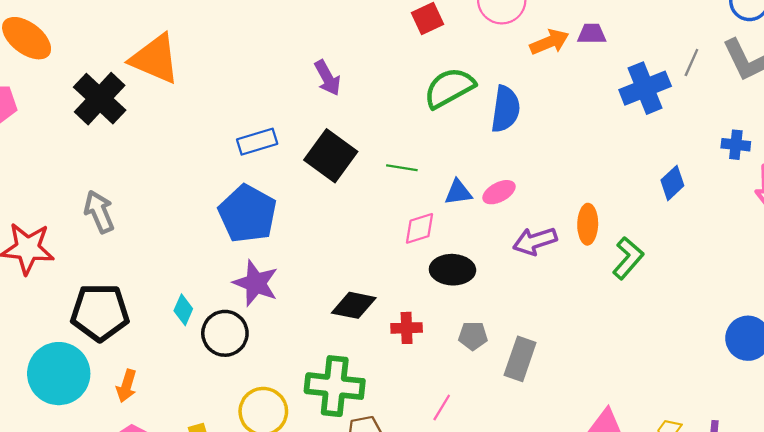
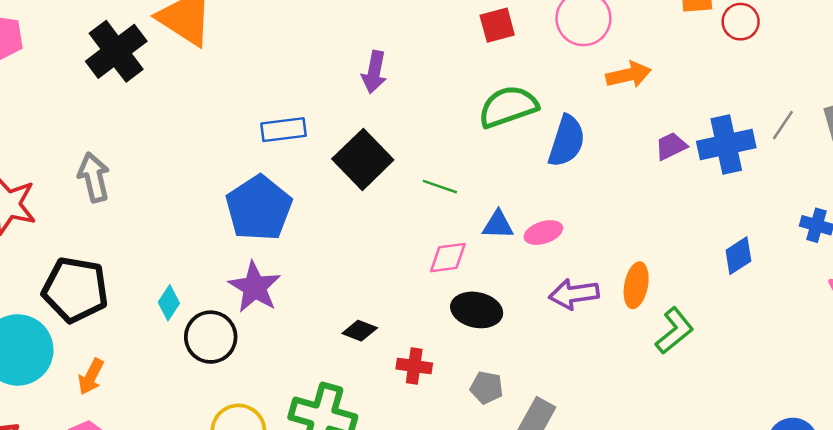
purple trapezoid: (592, 34) -> (671, 146), moved, turned -36
purple arrow: (327, 78) -> (374, 72), turned 30
black diamond: (354, 305) -> (360, 331), size x0.7

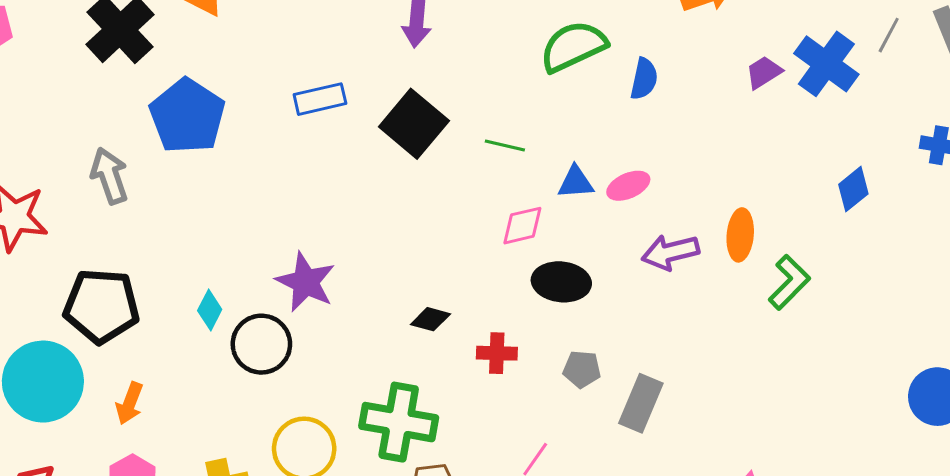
blue semicircle: (567, 141) -> (644, 79), size x0.7
blue cross: (726, 145) -> (826, 64), turned -36
blue pentagon: (259, 208) -> (187, 116), moved

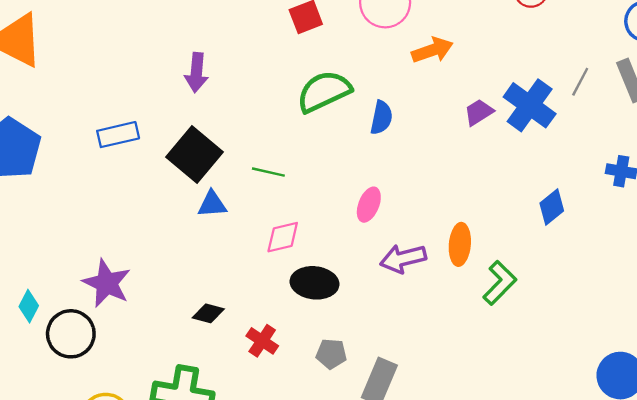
blue triangle: (576, 182) -> (212, 204), moved
pink ellipse: (628, 186) -> (369, 205), turned -44
red cross: (497, 353) -> (262, 341), turned 32

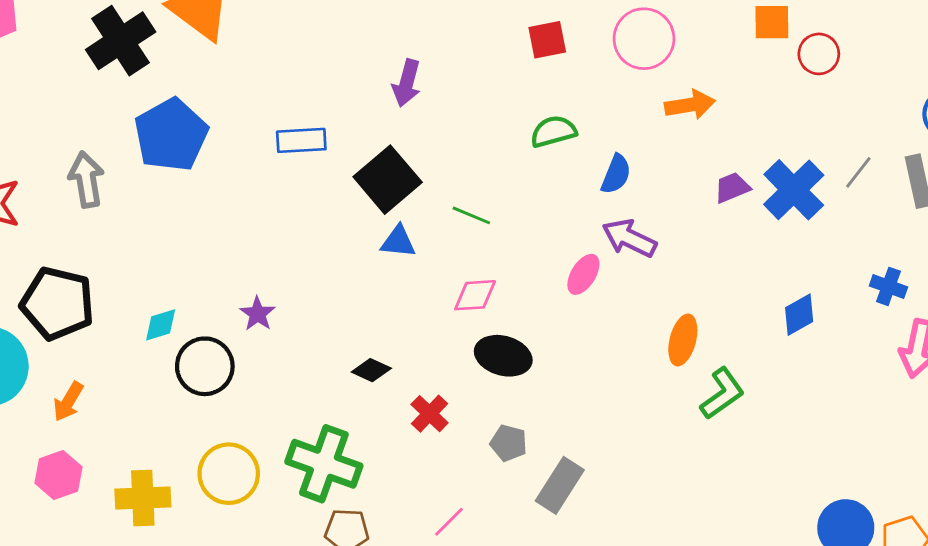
green semicircle: (324, 91) -> (553, 131), size x0.7
purple arrow: (403, 259) -> (629, 238), moved, turned 30
purple star: (107, 283) -> (257, 314), size x0.6
cyan diamond: (29, 306) -> (161, 325), turned 36

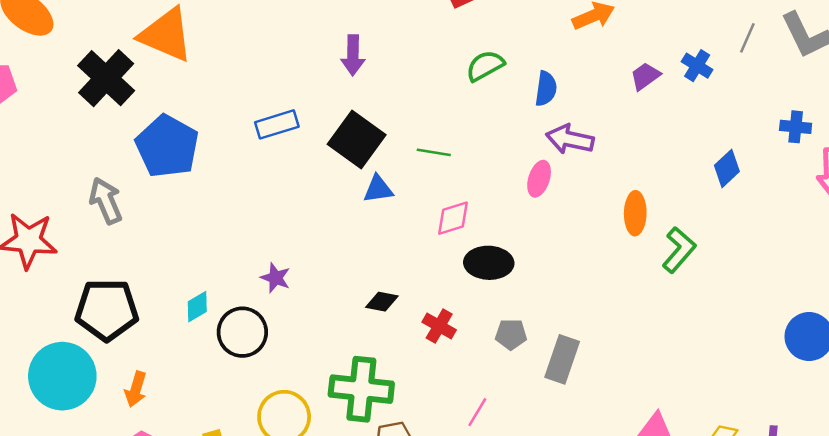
blue cross: (794, 190) -> (697, 66), size x0.6

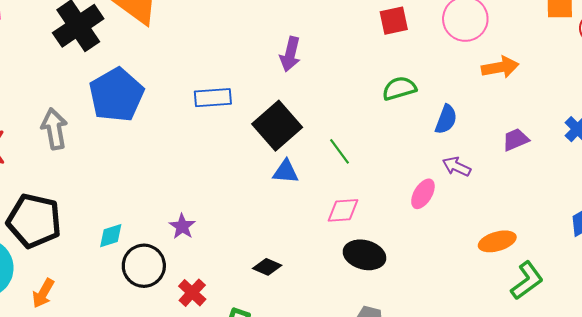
purple trapezoid: (645, 76) -> (516, 140), moved
purple arrow: (570, 139) -> (457, 167), size x0.7
green line: (434, 152) -> (339, 151), turned 32
orange ellipse: (635, 213) -> (497, 241), turned 60
red cross: (439, 326) -> (192, 293), moved

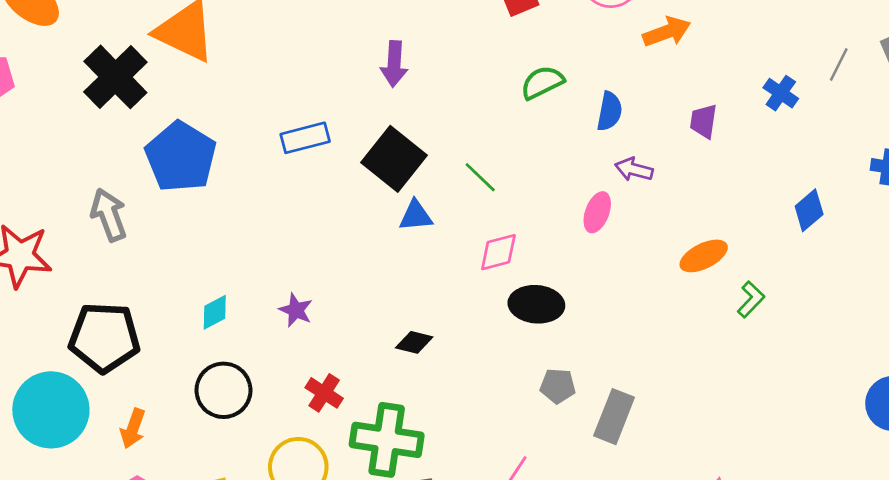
purple trapezoid: (516, 140) -> (703, 121), turned -48
cyan diamond: (111, 236) -> (215, 312), moved
black circle: (144, 266) -> (224, 390), moved
green L-shape: (527, 281) -> (751, 299), size x0.7

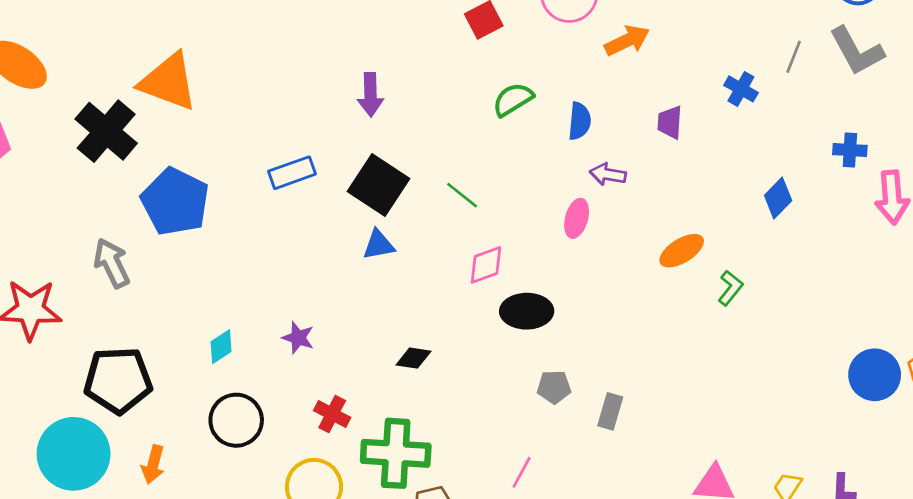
blue triangle: (416, 216) -> (379, 245), moved
gray rectangle: (614, 417) -> (610, 411), size x0.7

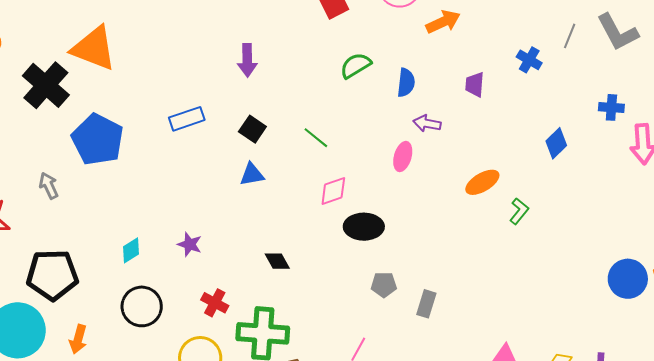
black square: (379, 185) -> (252, 129), size x0.6
gray arrow: (112, 263) -> (49, 186), size x0.7
black diamond: (414, 358) -> (277, 261), turned 52

